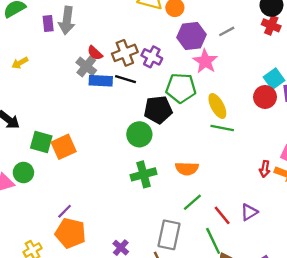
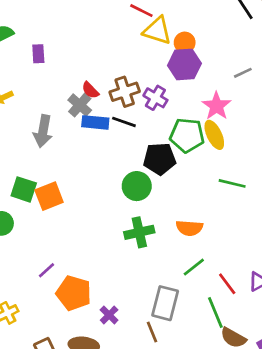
gray arrow: (67, 20) -> (43, 131), moved
purple hexagon: (192, 36) -> (184, 64), moved
yellow ellipse: (217, 106) -> (214, 135), moved
orange pentagon: (70, 233) -> (74, 293), moved

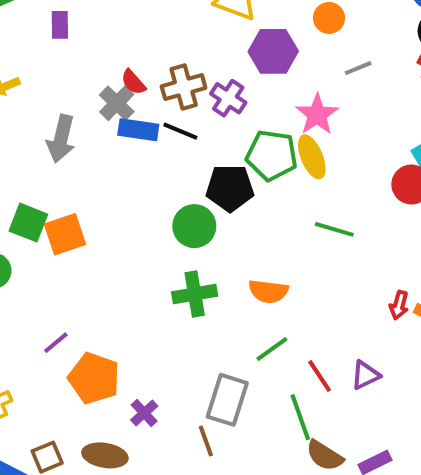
orange circle: (185, 43) -> (329, 18), moved

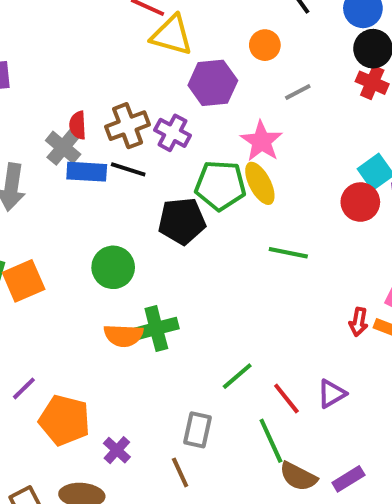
red semicircle: (133, 82) -> (78, 125), turned 44
green circle: (194, 226) -> (113, 267), moved
orange semicircle: (268, 291) -> (123, 336), moved
gray rectangle: (227, 400) -> (198, 430), size x0.7

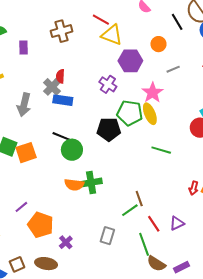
brown cross: (128, 126) -> (61, 31), moved
black line: (128, 169) -> (61, 136), moved
brown line: (180, 472) -> (139, 199), moved

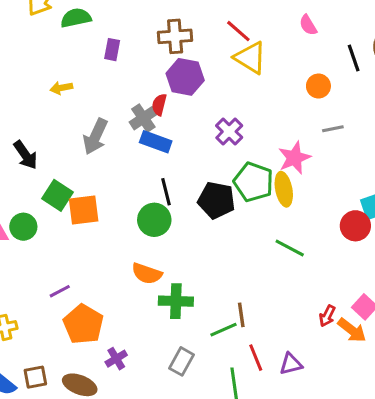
purple hexagon: (130, 61) -> (185, 77), moved
black line: (61, 136) -> (166, 192), moved, turned 42
green cross: (91, 183) -> (176, 301), moved

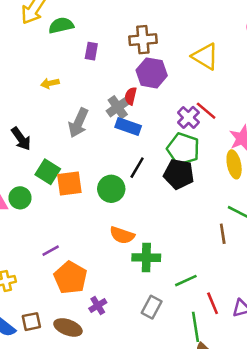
red line: (238, 31) -> (206, 111), moved
green pentagon: (253, 182) -> (183, 149), moved
black line: (166, 192) -> (137, 168), turned 45
green circle: (154, 220) -> (111, 189), moved
brown line: (241, 315) -> (223, 234), moved

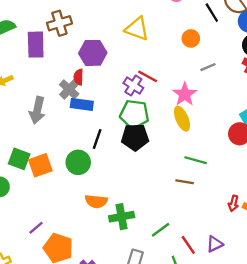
brown cross: (143, 40) -> (59, 23), moved
purple rectangle: (91, 51) -> (36, 45), size x1.6
brown line: (223, 234) -> (185, 182), turned -60

